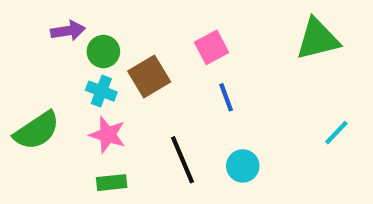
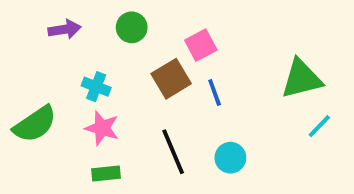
green triangle: (318, 39) -> (302, 79), moved
green circle: (103, 52) -> (132, 27), moved
brown square: (149, 76) -> (171, 79), moved

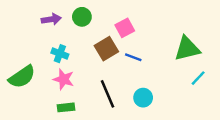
purple arrow: (65, 29) -> (51, 19), moved
blue line: (215, 93) -> (133, 57), turned -49

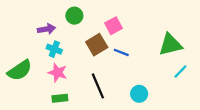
purple arrow: (51, 19) -> (46, 29), moved
cyan circle: (143, 98) -> (139, 94), moved

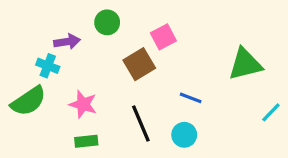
cyan cross: (54, 49) -> (48, 66), moved
blue line: (121, 52) -> (191, 98), moved
cyan line: (180, 71) -> (271, 112), moved
cyan circle: (139, 94) -> (184, 135), moved

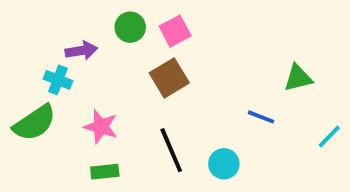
pink square: (163, 37) -> (175, 31), moved
green triangle: (245, 64) -> (298, 78), size x0.7
blue line: (191, 98) -> (261, 117), moved

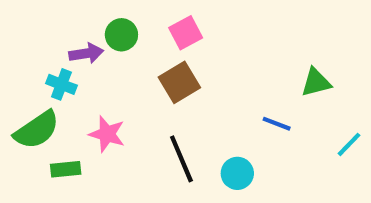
green circle: (130, 27) -> (121, 35), moved
green rectangle: (105, 172) -> (66, 169), moved

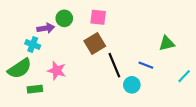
pink square: (186, 33) -> (98, 17), turned 35
black line: (181, 159) -> (114, 65), moved
cyan circle: (237, 173) -> (132, 85), moved

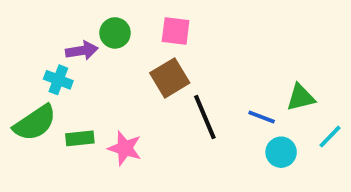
green triangle: (167, 43) -> (301, 97), moved
pink star: (57, 71) -> (125, 148), moved
cyan circle: (132, 85) -> (281, 152), moved
green rectangle: (35, 89) -> (80, 138), moved

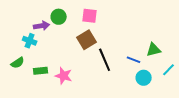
green semicircle: (35, 123) -> (18, 63), size x0.6

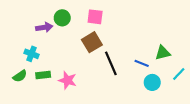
cyan cross: (30, 41) -> (32, 54), moved
green semicircle: (18, 63) -> (20, 76), moved

